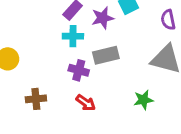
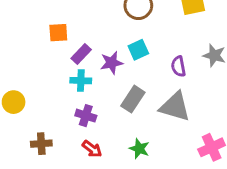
gray rectangle: (106, 55) -> (133, 99), moved, turned -45
green star: (143, 100) -> (139, 149), moved, turned 30

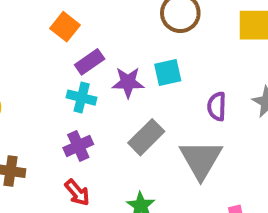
orange square: (58, 33) -> (65, 27), turned 30
gray triangle: (175, 107) -> (201, 159), turned 32
purple cross: (86, 116) -> (78, 146), turned 36

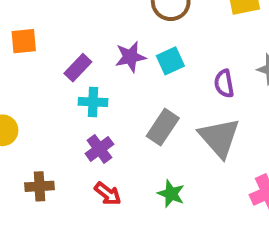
orange square: (65, 27) -> (24, 41), moved, turned -32
purple rectangle: (90, 62) -> (78, 68), moved
purple star: (128, 82) -> (130, 57), moved

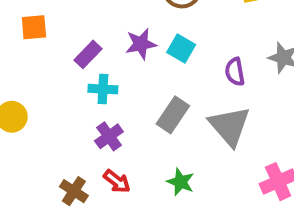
cyan square: (170, 61) -> (181, 48), turned -36
brown cross: (40, 186) -> (74, 191), moved, turned 36

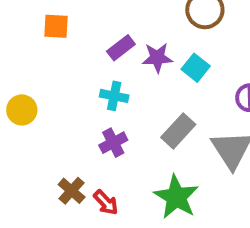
purple rectangle: (88, 54) -> (121, 48), moved
red arrow: (117, 181) -> (106, 203), moved
green star: (181, 182) -> (176, 197), size x1.6

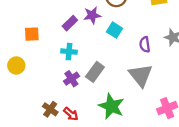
orange square: (56, 26) -> (32, 34), moved
purple star: (157, 58) -> (92, 15), moved
gray rectangle: (178, 131) -> (95, 72), moved

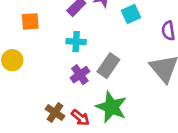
cyan square: (114, 30) -> (131, 14), turned 35
green star: (111, 106) -> (111, 107), moved

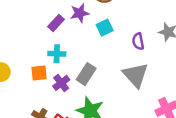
orange square: (30, 21) -> (39, 73), moved

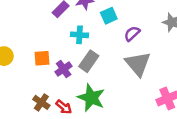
purple semicircle: (138, 41) -> (132, 34), moved, turned 56
cyan cross: (57, 54) -> (80, 35), moved

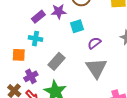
cyan cross: (80, 35) -> (35, 39), moved
purple cross: (64, 69) -> (31, 76), moved

